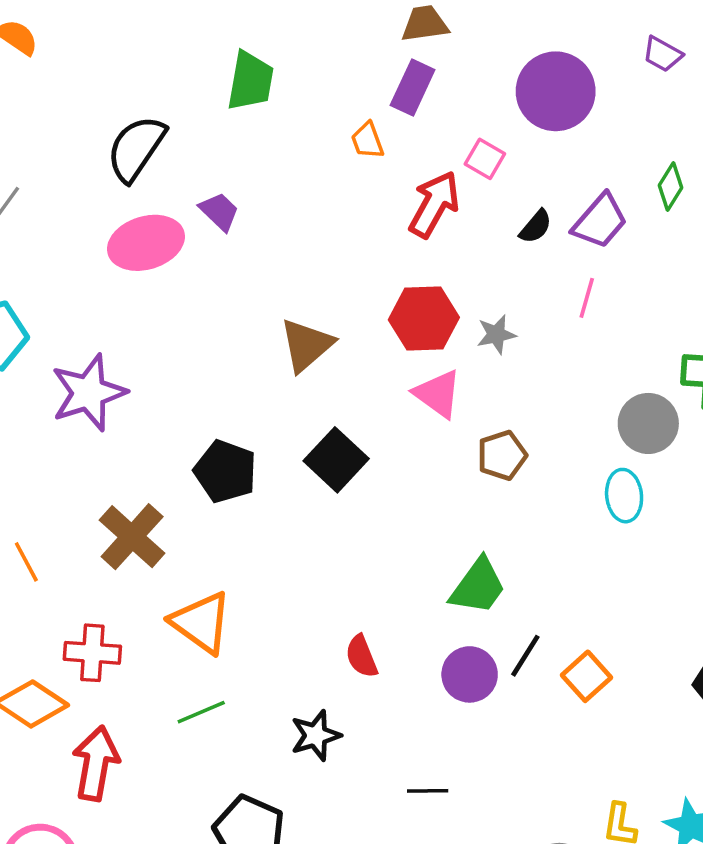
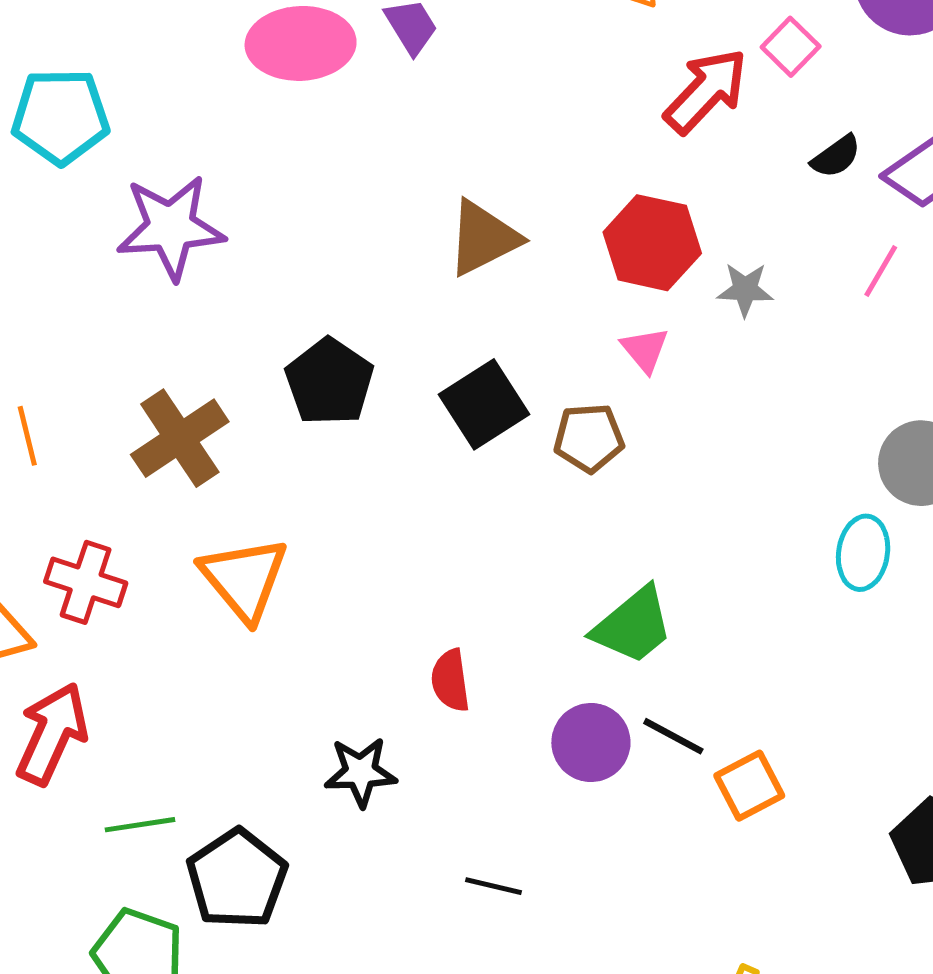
pink triangle: (438, 394) -> (645, 350), size x0.7
brown pentagon: (502, 455) -> (589, 438), moved
black line: (525, 656) -> (673, 736), turned 72
green line: (201, 712) -> (140, 825), moved

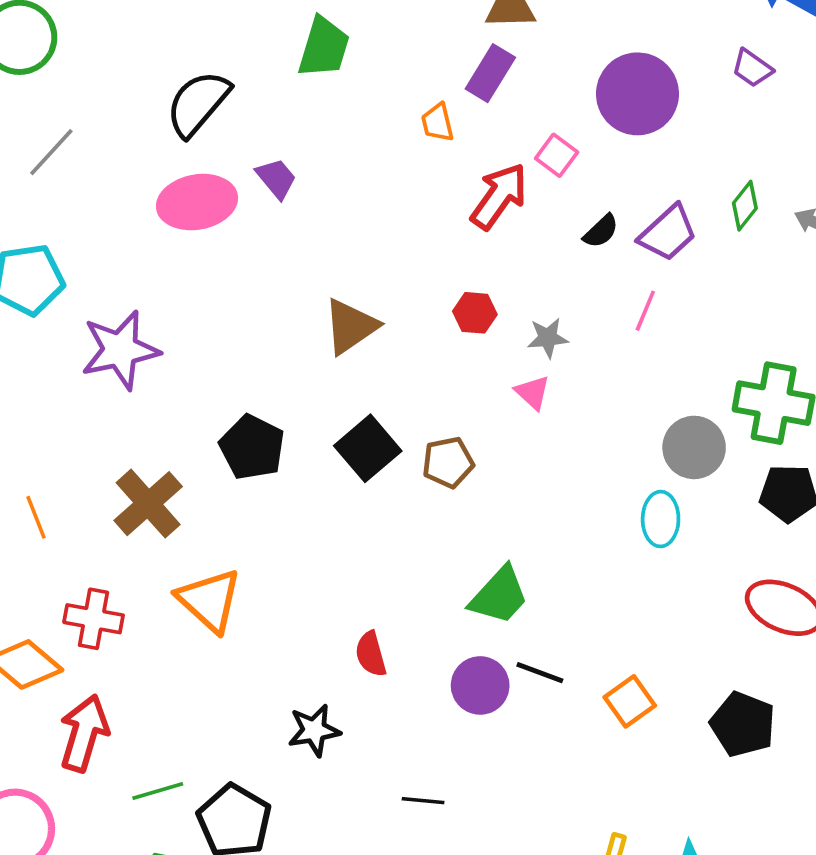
red hexagon: (652, 243) -> (475, 313), size x0.6
pink triangle: (645, 350) -> (533, 392), moved
orange square: (749, 786) -> (630, 701), moved

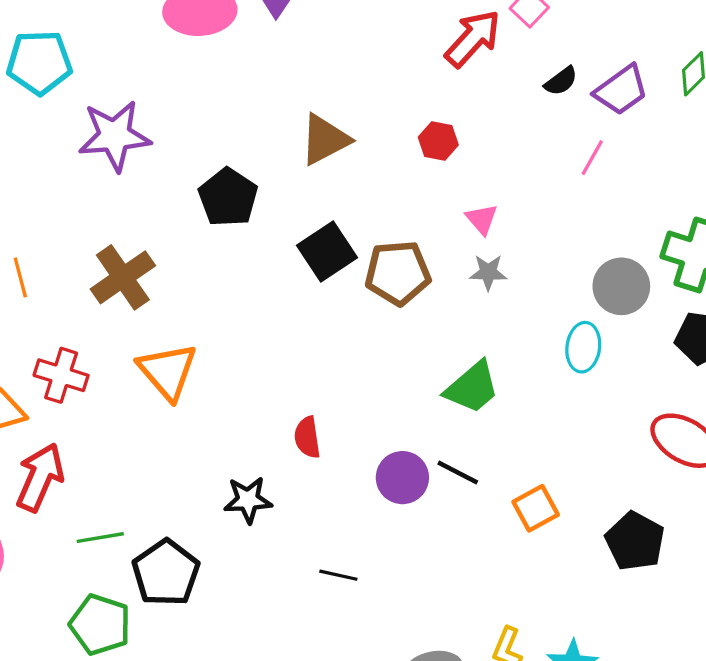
gray star: (548, 338) -> (488, 272), moved
black pentagon: (252, 447) -> (228, 197), moved
brown pentagon: (448, 462) -> (398, 273), size x1.4
green trapezoid: (499, 596) -> (472, 387), moved

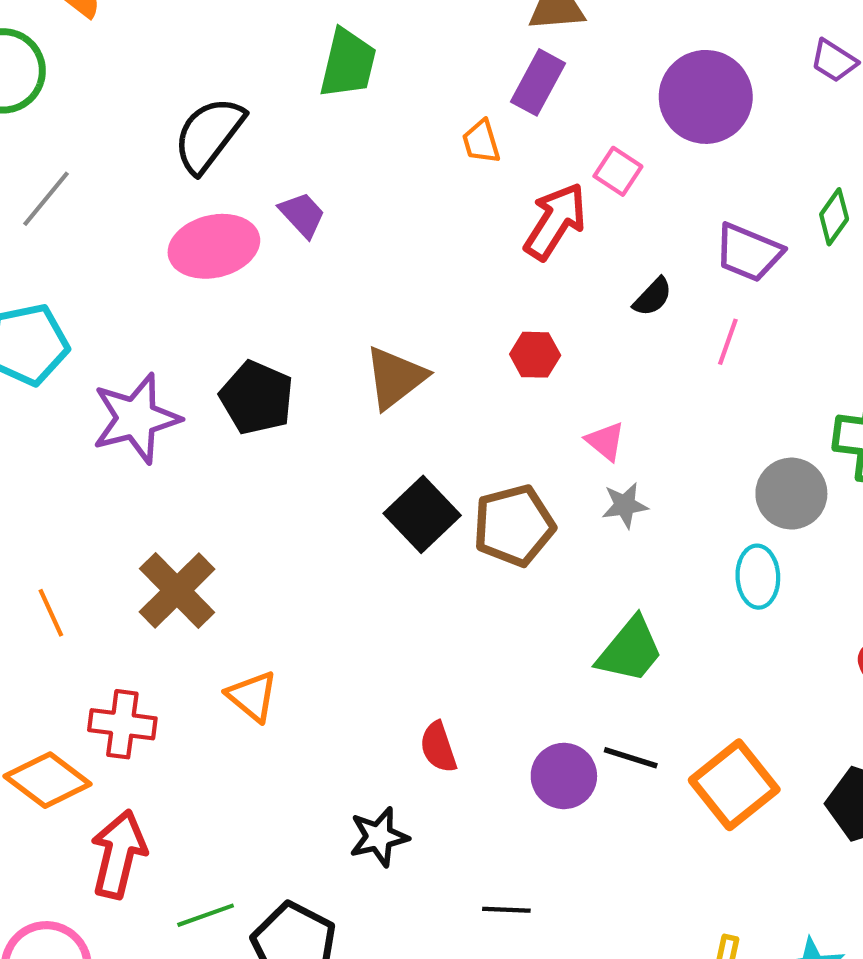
black semicircle: (561, 81) -> (653, 297), moved
purple trapezoid: (621, 90) -> (749, 252), turned 68
black pentagon: (228, 197) -> (257, 398), moved
orange triangle: (168, 371) -> (252, 696), size x0.7
orange square: (536, 508) -> (734, 785), size x1.5

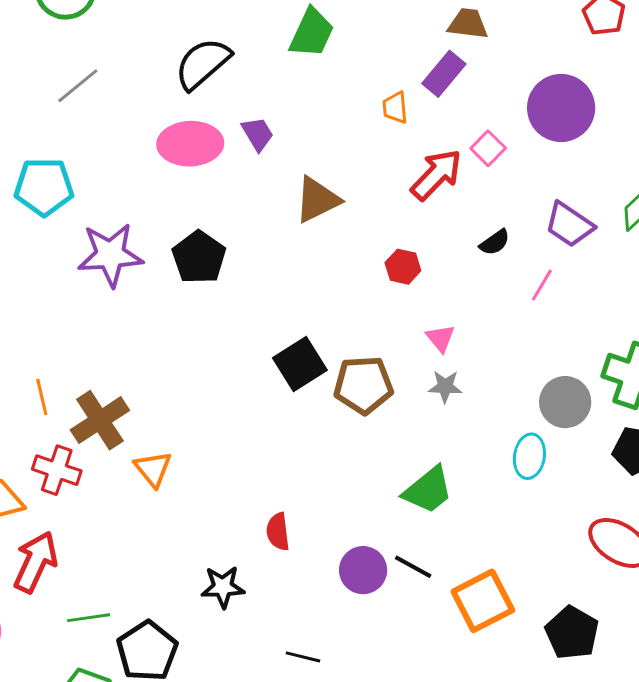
brown triangle: (395, 378) -> (317, 200), moved
brown cross: (177, 591) -> (100, 420), moved
orange line: (51, 613) -> (42, 397), moved

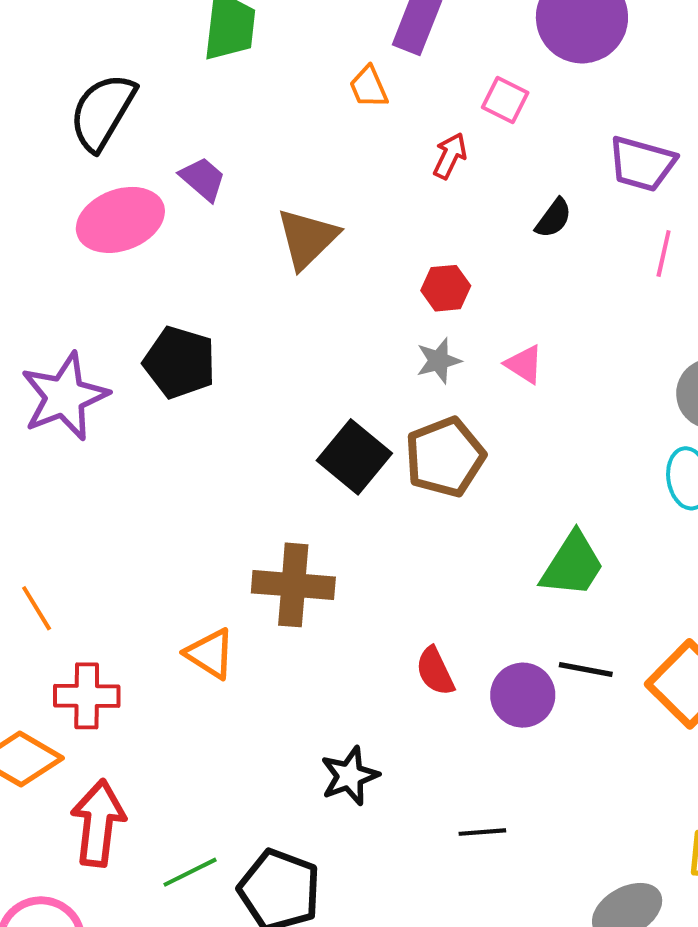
red arrow: (436, 175) -> (450, 156), size x0.6
pink line: (542, 285) -> (664, 253), moved
gray star: (445, 387) -> (439, 361), moved
brown cross: (100, 420) -> (293, 585), moved, turned -34
red semicircle: (278, 532) -> (435, 671), moved

